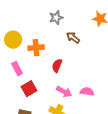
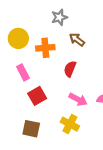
gray star: (56, 18) -> (59, 17), moved
brown arrow: (73, 38) -> (77, 40), moved

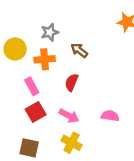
gray star: (59, 17) -> (50, 32), moved
pink rectangle: (23, 72) -> (32, 86), moved
pink arrow: (78, 99) -> (69, 116), moved

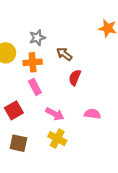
red semicircle: (72, 82) -> (75, 78), moved
pink rectangle: (32, 86) -> (35, 87), moved
red square: (36, 112) -> (14, 110), moved

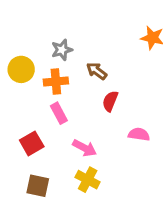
pink semicircle: (92, 114) -> (139, 134), moved

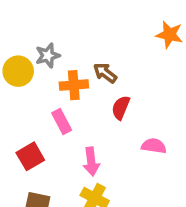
gray star: (62, 50) -> (48, 55), moved
orange cross: (56, 82) -> (74, 85), moved
pink arrow: (85, 148) -> (91, 162), turned 55

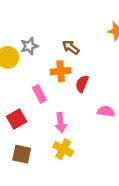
brown arrow: (105, 73) -> (71, 47), moved
orange cross: (74, 85) -> (61, 71), moved

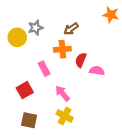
brown arrow: (71, 47) -> (71, 29), turned -72
pink semicircle: (106, 111) -> (97, 71), moved
pink arrow: (61, 123) -> (62, 93), turned 147

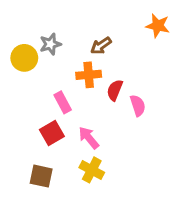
pink semicircle: (97, 71) -> (138, 105), turned 64
red square: (25, 90) -> (52, 133), moved

